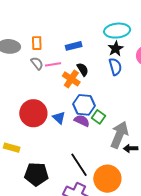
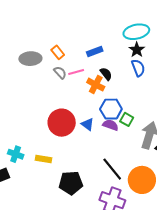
orange rectangle: (37, 43) -> (58, 52), turned -32

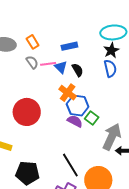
orange cross: (96, 85) -> (68, 93), moved
blue triangle: (88, 124) -> (61, 67), moved

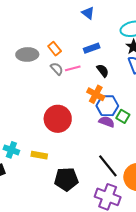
blue triangle: (61, 67) -> (88, 13), moved

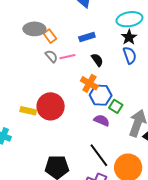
gray ellipse: (27, 54) -> (34, 29), moved
purple semicircle: (107, 122) -> (102, 120), moved
yellow rectangle: (39, 155) -> (28, 111), moved

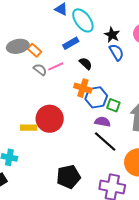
cyan ellipse: (129, 19) -> (83, 20), moved, turned 75
black line: (99, 155) -> (105, 142), moved

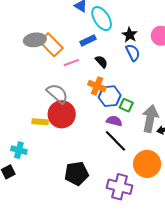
orange rectangle: (34, 50) -> (51, 45), size x1.6
gray semicircle: (40, 70) -> (57, 94), moved, size x1.6

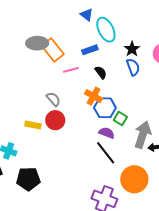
gray semicircle: (57, 94) -> (53, 99), size x0.7
red circle: (62, 114) -> (55, 120), size x0.7
black pentagon: (77, 173) -> (28, 179), moved

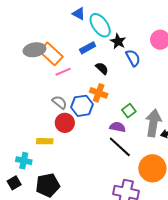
black star: (132, 49) -> (118, 41), moved
pink line: (71, 70) -> (63, 72), moved
blue hexagon: (105, 108) -> (82, 106), moved
green square: (120, 118) -> (129, 111), turned 32
yellow rectangle: (33, 125) -> (45, 141), moved

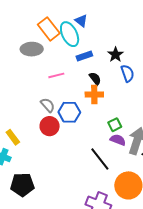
cyan ellipse: (100, 25) -> (70, 34), moved
orange rectangle: (51, 54) -> (49, 29), moved
orange cross: (99, 93) -> (94, 95), moved, turned -30
purple semicircle: (118, 127) -> (118, 140), moved
yellow rectangle: (45, 141) -> (13, 137), moved, turned 42

